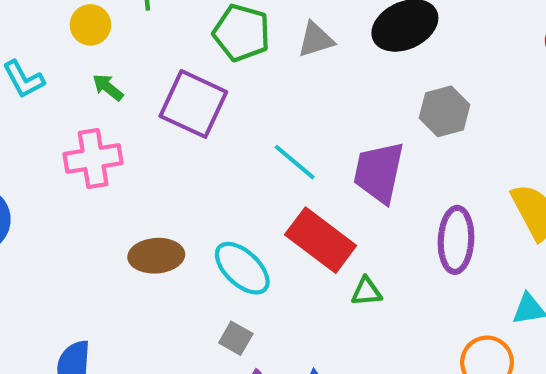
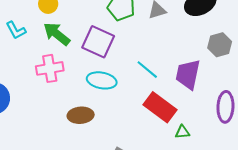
green arrow: (108, 87) -> (57, 34), size x1.8
cyan ellipse: (242, 268) -> (102, 80), moved, turned -32

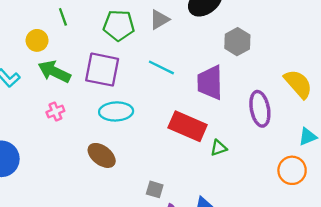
pink cross: (50, 68) -> (55, 112), size x0.6
cyan line: (147, 70) -> (161, 67), moved
brown ellipse: (81, 115) -> (102, 155), turned 55

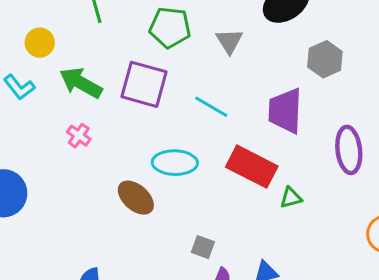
gray triangle: (159, 20) -> (229, 41), moved, turned -35
yellow circle: (37, 40) -> (40, 43), moved
cyan line: (161, 67) -> (211, 107), moved
cyan ellipse: (116, 111) -> (175, 163), moved
pink cross: (55, 112) -> (79, 136), turned -36

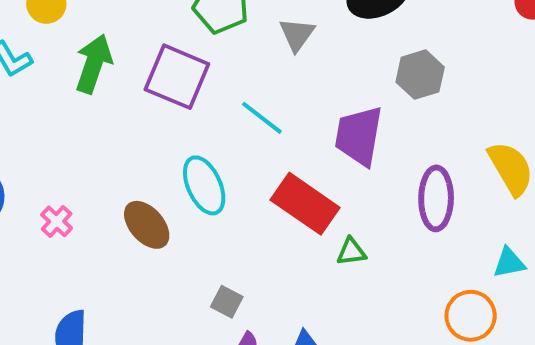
green arrow: (81, 83) -> (94, 64), turned 72
pink cross: (79, 136) -> (57, 221), moved
cyan ellipse: (175, 163) -> (204, 185), turned 57

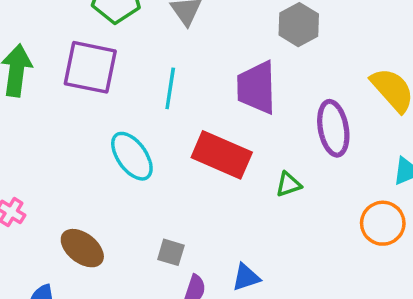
cyan line: (262, 118) -> (170, 88), turned 72
brown ellipse: (147, 225) -> (82, 248), moved
green triangle: (351, 252) -> (288, 184), moved

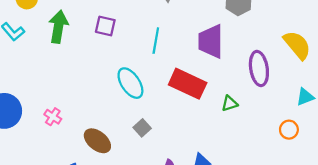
purple square: (90, 67) -> (105, 26), size x0.6
orange circle: (383, 223) -> (289, 130), size x0.7
gray square: (171, 252) -> (142, 128), moved, turned 30

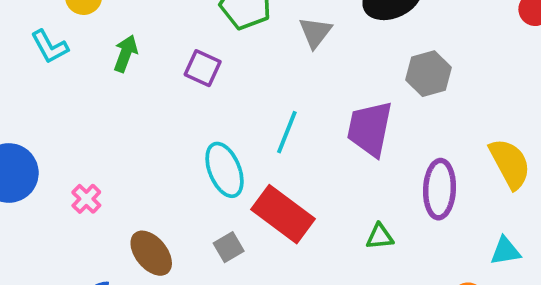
green arrow: (58, 27) -> (126, 54), size x0.7
cyan line: (156, 41) -> (287, 132), moved
red rectangle: (188, 84) -> (283, 214), moved

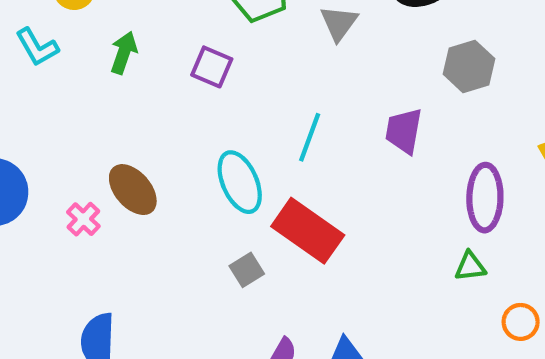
purple trapezoid: (370, 129) -> (404, 131), size x0.7
green triangle: (380, 237) -> (470, 266), moved
brown ellipse: (151, 253) -> (133, 190), moved

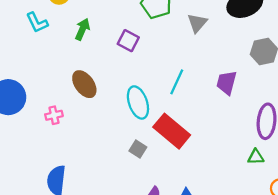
brown ellipse: (133, 190) -> (84, 84), moved
pink cross: (83, 219) -> (54, 115), turned 30
gray square: (247, 270) -> (138, 149), turned -30

